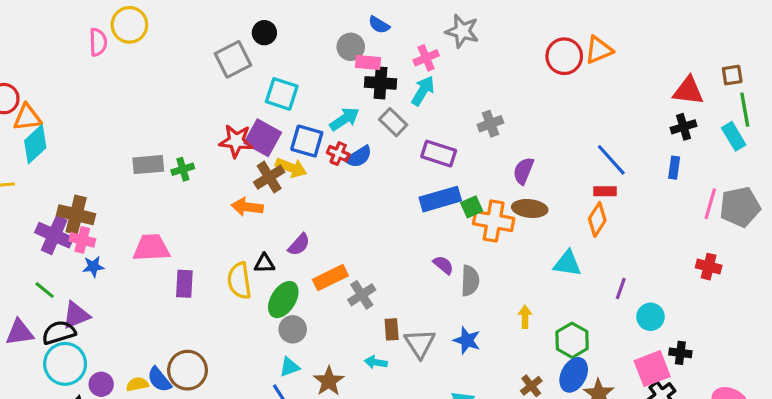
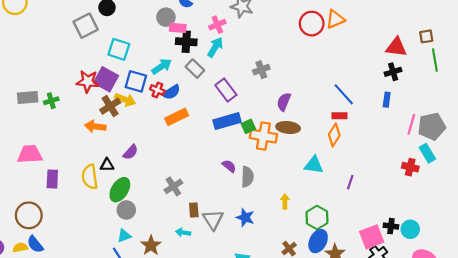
cyan rectangle: (734, 136) -> (427, 153), moved
purple rectangle: (439, 154) -> (226, 90), turned 35
orange rectangle: (330, 278) -> (177, 117), moved
cyan circle: (651, 317) -> (410, 229), moved
brown circle: (188, 370) -> (29, 215), moved

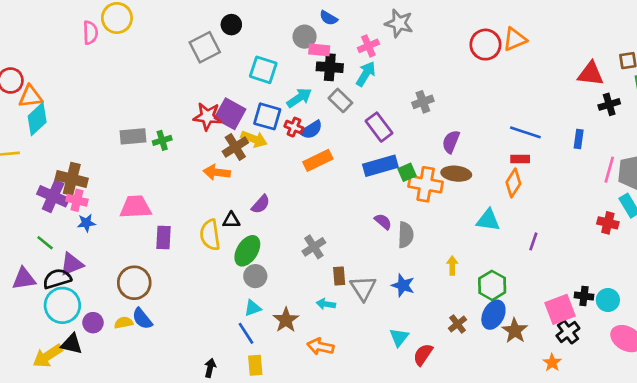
cyan square: (119, 49) -> (263, 70), moved
black cross: (393, 72) -> (609, 104), moved
blue line: (344, 94) -> (525, 132), turned -30

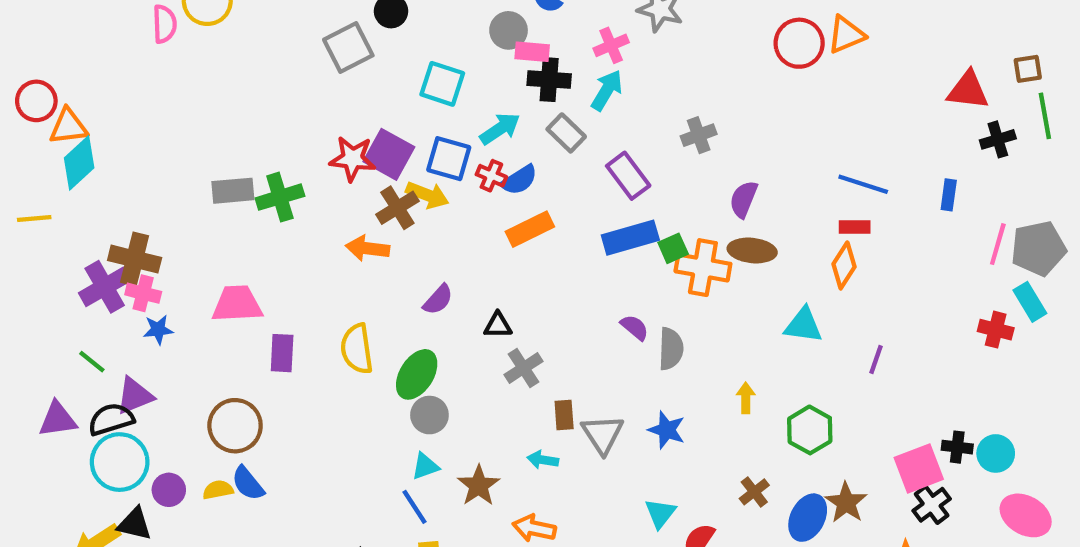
green cross: (162, 140) -> (280, 197), size x1.5
purple cross: (53, 196) -> (105, 287), turned 36
black triangle: (231, 220) -> (498, 325), moved
blue ellipse: (493, 315) -> (808, 518), moved

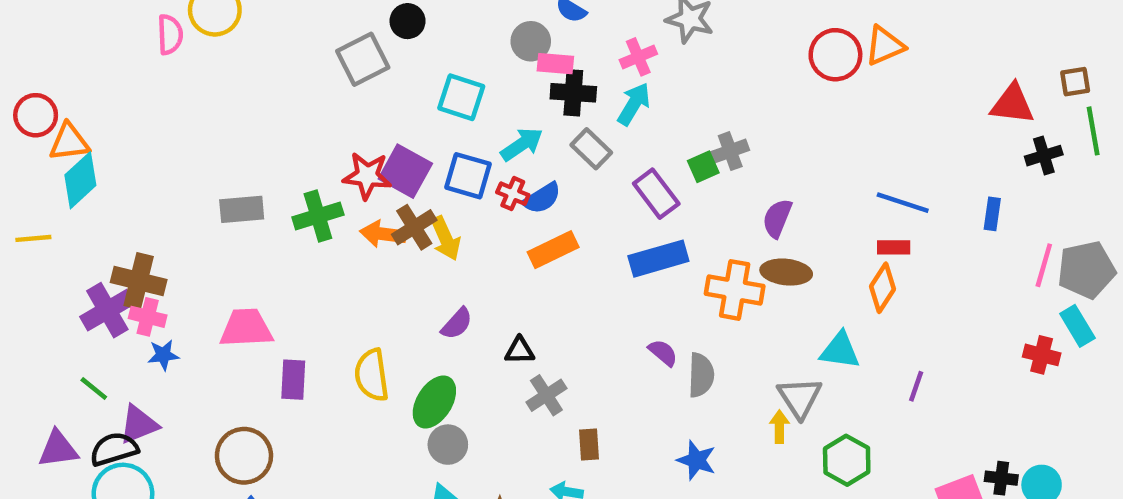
yellow arrow: (427, 195) -> (446, 238), moved, turned 45
green cross: (280, 197) -> (318, 216), moved
orange arrow: (368, 248) -> (383, 234), moved
green square: (673, 248) -> (703, 167), moved
gray triangle: (603, 434) -> (800, 398), moved

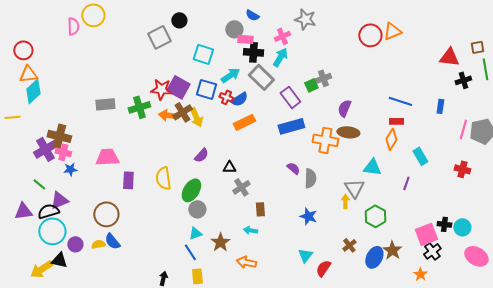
red circle: (36, 115) -> (23, 50), moved
gray rectangle: (591, 149) -> (261, 77), size x1.4
cyan rectangle: (1077, 326) -> (420, 156), moved

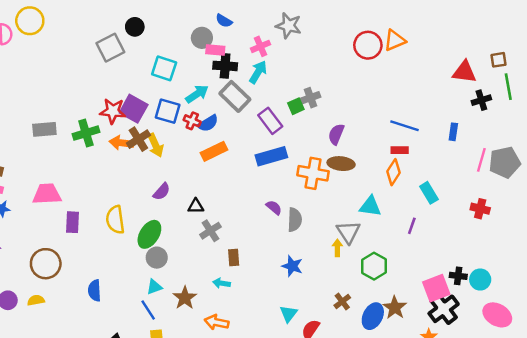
blue semicircle: (112, 241) -> (94, 290), moved, turned 36
black cross: (432, 251) -> (444, 309), size x1.4

